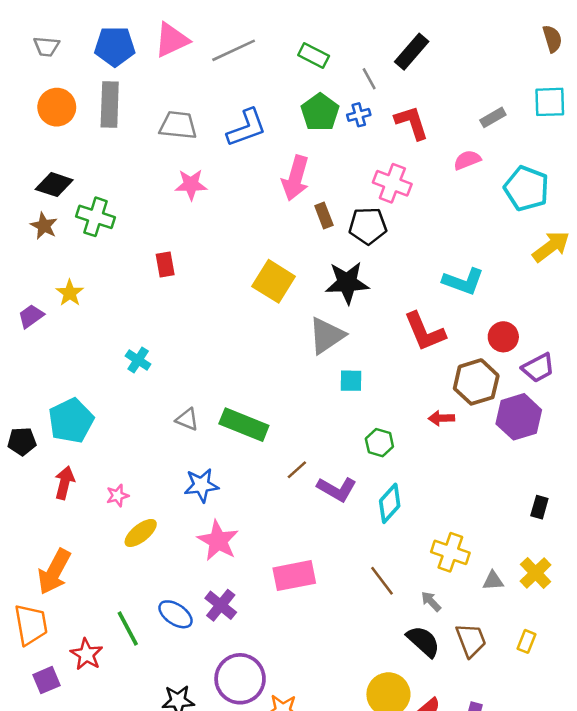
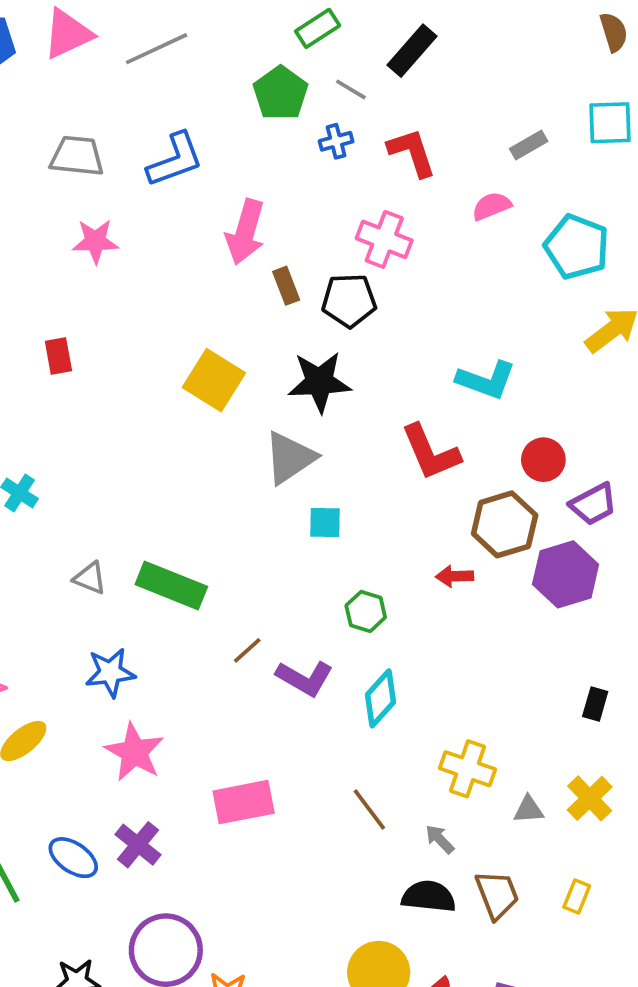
green rectangle: (314, 55) -> (318, 28), moved, turned -60
gray line: (369, 79) -> (351, 89), turned -30
green pentagon: (320, 112) -> (281, 93), moved
black semicircle: (423, 641) -> (429, 896), turned -36

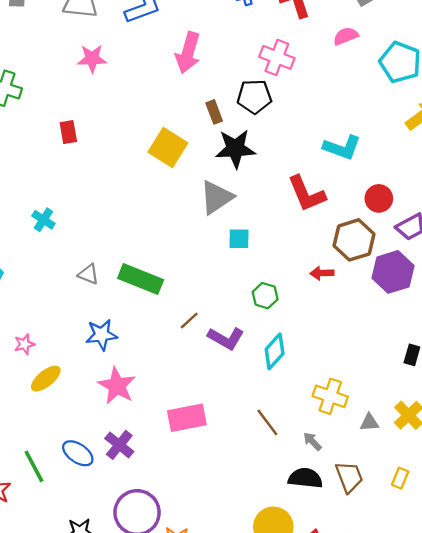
brown rectangle: (286, 286) -> (214, 112), moved

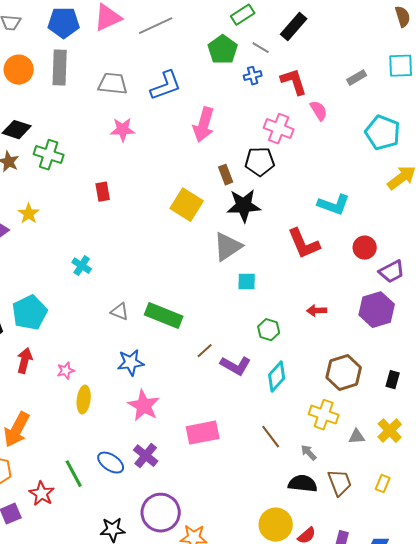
pink semicircle: (346, 36) -> (319, 111), moved, turned 80
brown hexagon: (354, 240) -> (344, 373), moved
yellow ellipse: (46, 379) -> (84, 400), turned -44

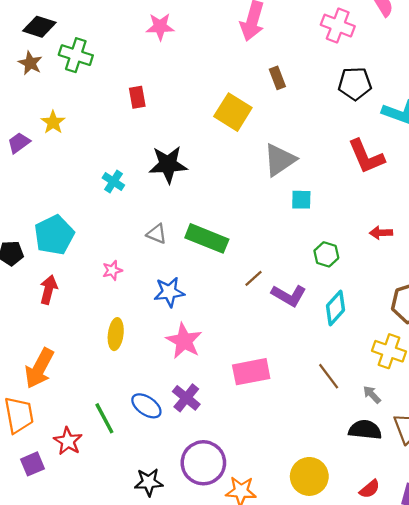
black pentagon: (260, 162) -> (355, 84), moved
black star: (244, 206) -> (168, 164), moved
pink star: (66, 371) -> (112, 270), moved
yellow circle: (276, 525) -> (309, 476), moved

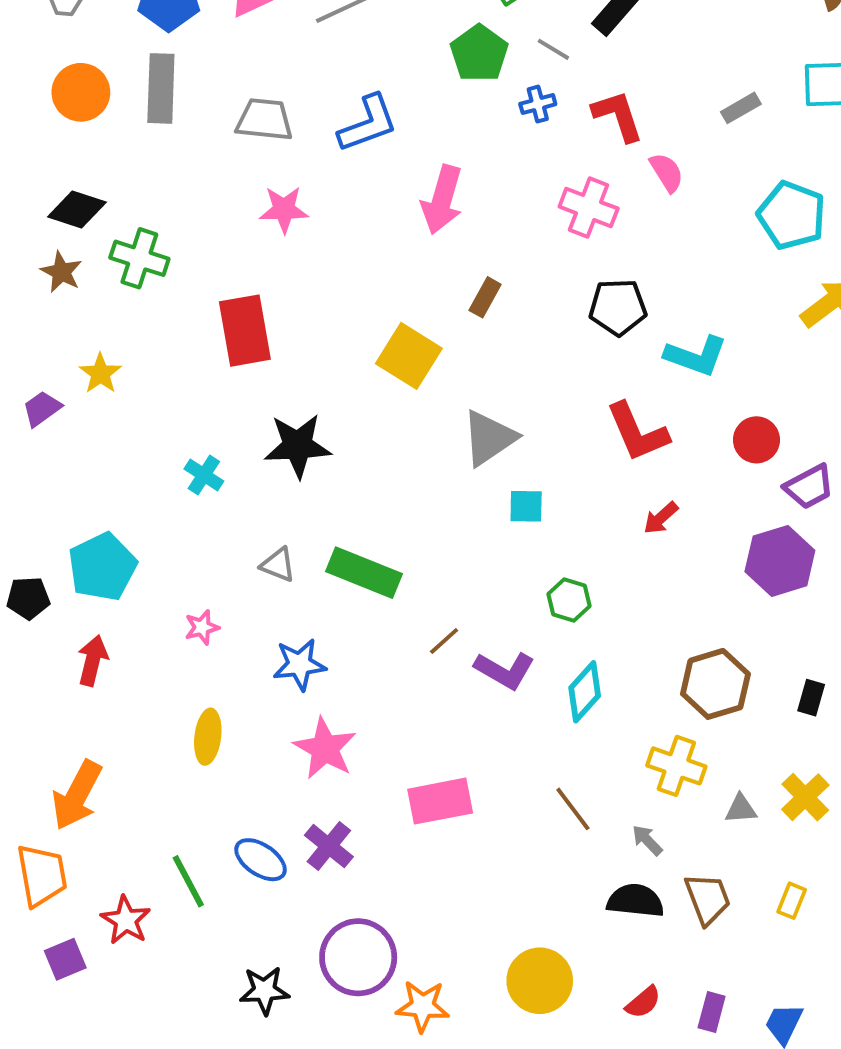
brown rectangle: (277, 78) -> (485, 297), turned 50
red rectangle: (137, 97) -> (245, 331), size x1.8
red arrow: (381, 233) -> (661, 518), moved, turned -40

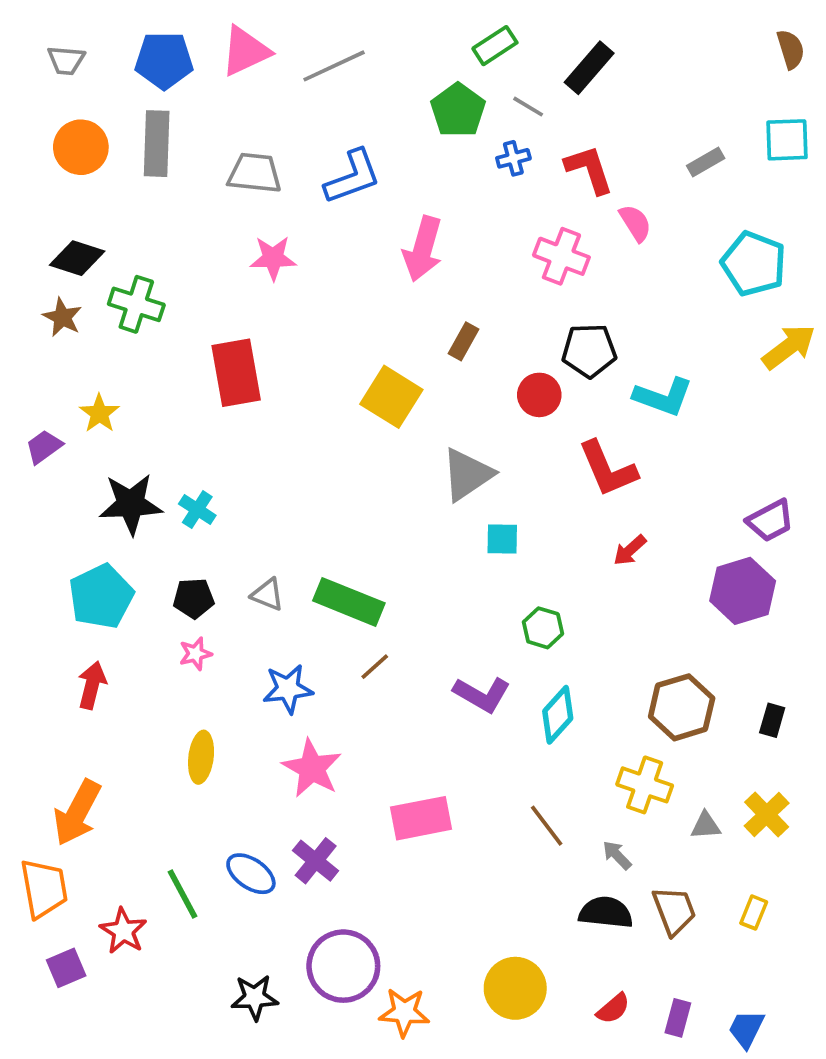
red circle: (756, 440) -> (539, 395), moved
black star: (298, 446) -> (131, 504), moved
black pentagon: (28, 598) -> (194, 598), moved
brown line: (444, 641) -> (375, 667), moved

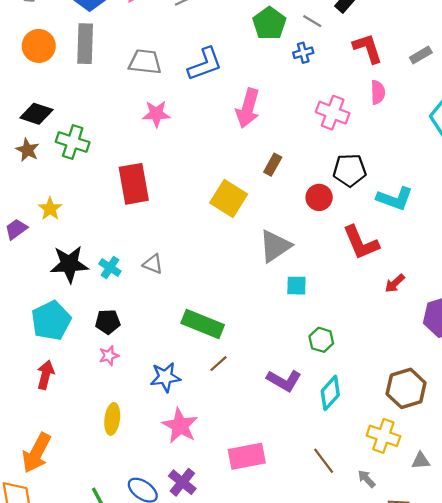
red L-shape: (589, 169) -> (368, 48), moved
pink semicircle: (635, 223) -> (378, 92), turned 30
red arrow: (630, 550) -> (395, 283), moved
gray triangle: (268, 595) -> (153, 264), moved

